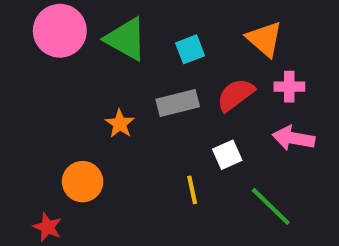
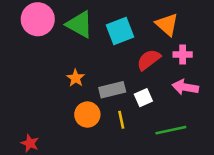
cyan square: (190, 49) -> (120, 31), size x1.5
gray rectangle: (178, 103) -> (112, 90), moved
orange circle: (83, 182) -> (87, 115), moved
green line: (271, 206) -> (171, 130), turned -56

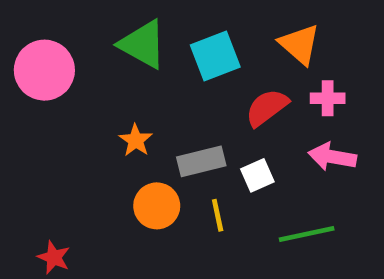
pink circle: (38, 19) -> (44, 70), moved

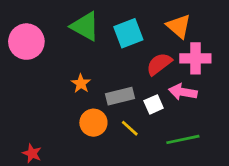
pink cross: (328, 98) -> (195, 58), size x1.5
pink arrow: (332, 157) -> (183, 92), moved
yellow line: (218, 215) -> (130, 128), turned -36

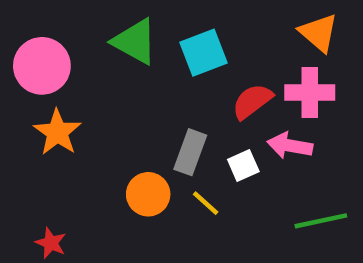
orange triangle: (179, 26) -> (319, 33), moved
orange star: (81, 84) -> (57, 132), moved, size x1.5
gray rectangle: (120, 96) -> (190, 152), turned -56
green line: (183, 139) -> (321, 221), moved

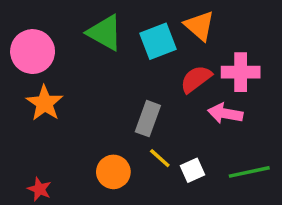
orange triangle: (319, 33) -> (199, 26), moved
white square: (243, 165) -> (192, 170), moved
orange circle: (148, 194) -> (113, 172), moved

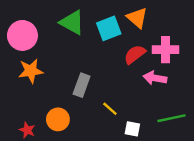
orange star: (45, 103) -> (31, 71), turned 30
gray rectangle: (148, 119) -> (82, 85), moved
white square: (192, 170) -> (132, 129), moved, turned 35
orange circle: (113, 172) -> (58, 119), moved

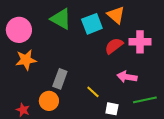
pink arrow: (155, 78) -> (127, 77), moved
gray rectangle: (82, 85) -> (60, 79), moved

